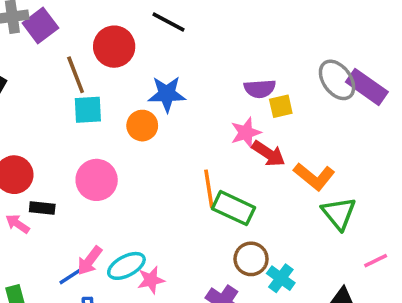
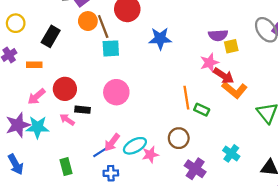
orange circle: (142, 126) -> (88, 21), moved
orange L-shape: (314, 176) -> (235, 90), moved
green rectangle: (233, 208) -> (202, 110), size x0.6
brown circle: (251, 259) -> (179, 138), moved

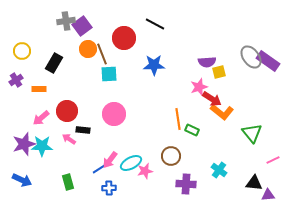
blue arrow: (16, 164) -> (22, 180), turned -36
purple cross: (195, 169) -> (186, 184), turned -30

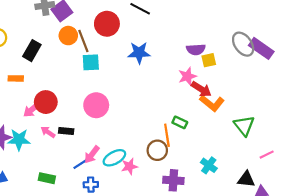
pink arrow: (41, 118) -> (32, 110), moved
orange line: (178, 119) -> (167, 135), moved
black rectangle: (83, 130) -> (66, 131), moved
green rectangle: (68, 182) -> (47, 178), turned -63

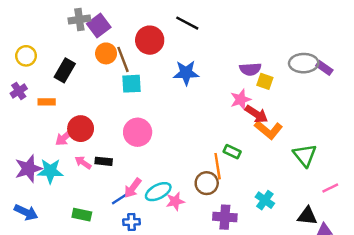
gray ellipse: (243, 44) -> (304, 63), turned -55
purple rectangle: (261, 48) -> (324, 68), size x0.6
yellow square: (209, 60) -> (265, 81), turned 32

